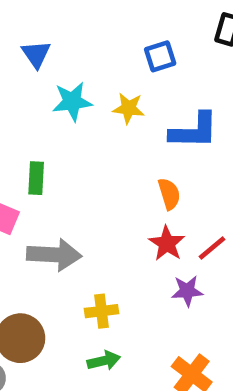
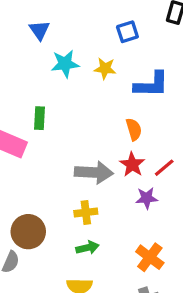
gray arrow: (54, 255) -> (94, 172), moved

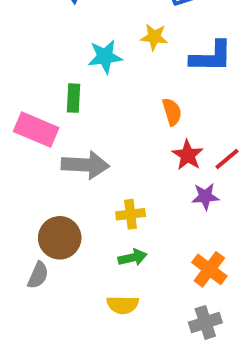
cyan star: (65, 64) -> (105, 57), moved
orange semicircle: (134, 129) -> (172, 112), moved
gray arrow: (94, 172) -> (85, 165), moved

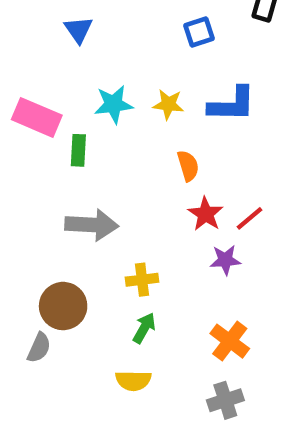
yellow star: (154, 37) -> (168, 104), moved
pink rectangle: (36, 130) -> (37, 117), moved
green arrow: (133, 258) -> (144, 328), turned -48

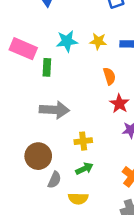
green arrow: (144, 328) -> (84, 169), turned 35
gray semicircle: (39, 348) -> (54, 180), moved

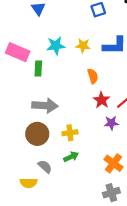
brown circle: (38, 156) -> (37, 134), moved
gray semicircle: (54, 180) -> (45, 167), turned -72
yellow semicircle: (78, 199) -> (29, 183), moved

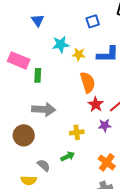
cyan star: (56, 46) -> (61, 44), moved
orange semicircle: (93, 76) -> (88, 82), size x1.5
yellow cross: (70, 133) -> (77, 132), moved
brown circle: (37, 134) -> (24, 135), moved

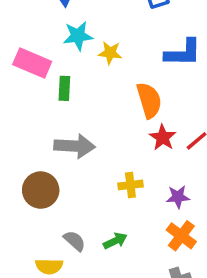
cyan star: (61, 44) -> (78, 36), moved
yellow star: (79, 54) -> (110, 53), moved
purple star: (105, 125) -> (178, 197), moved
green arrow: (68, 156) -> (115, 241), moved

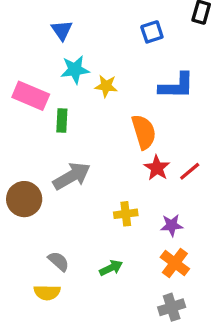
gray arrow: (75, 146) -> (72, 176), turned -33
brown circle: (41, 190) -> (24, 199), moved
gray semicircle: (75, 241) -> (59, 261), moved

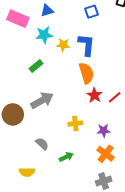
blue triangle: (62, 30) -> (47, 11), moved, turned 48
blue L-shape: (177, 86) -> (86, 45), moved, turned -85
pink rectangle: (31, 96) -> (18, 19), moved
green rectangle: (62, 120) -> (36, 66), turned 48
gray semicircle: (59, 261) -> (42, 144), moved

